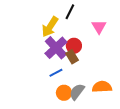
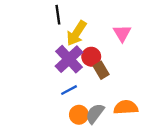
black line: (70, 12) -> (58, 15), moved, turned -35
yellow arrow: (50, 27) -> (76, 33), moved
brown rectangle: (72, 57) -> (101, 70), moved

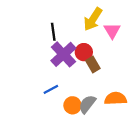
black line: (58, 15) -> (53, 32), moved
yellow arrow: (76, 33) -> (93, 19), moved
blue line: (69, 90) -> (51, 89), moved

